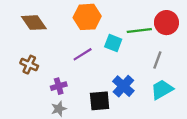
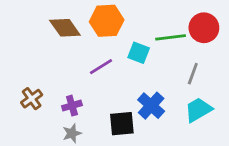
brown diamond: (34, 23) -> (65, 28), moved
brown cross: (29, 65) -> (32, 99), moved, turned 30

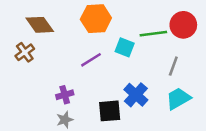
brown diamond: (65, 28) -> (40, 25), moved
brown cross: (32, 99) -> (25, 52), moved

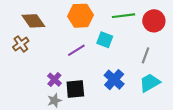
green line: (153, 34) -> (124, 16), moved
purple cross: (65, 95) -> (54, 80), turned -32
black square: (110, 111) -> (75, 89), moved

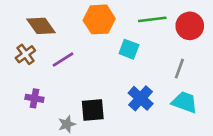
purple line: (76, 50) -> (63, 60), moved
purple cross: (54, 80) -> (34, 98), moved, turned -32
cyan trapezoid: (150, 83) -> (185, 102), turned 50

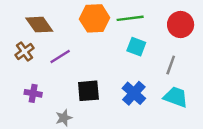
green line: (152, 19) -> (130, 18), moved
cyan square: (129, 49) -> (136, 47), moved
black square: (93, 110) -> (88, 91), moved

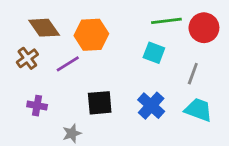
orange hexagon: (95, 18) -> (91, 35), moved
green line: (130, 18) -> (166, 21), moved

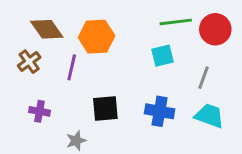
cyan square: (154, 53) -> (163, 56), turned -35
purple line: (68, 64) -> (72, 67), turned -45
blue cross: (151, 106) -> (160, 111), turned -32

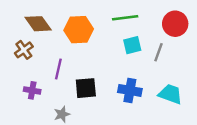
green line: (176, 22) -> (125, 18), moved
purple line: (72, 67) -> (58, 69), moved
gray line: (204, 78) -> (158, 52), moved

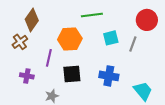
green line: (125, 18) -> (92, 15), moved
brown diamond: (38, 24) -> (32, 20), turned 70
orange hexagon: (79, 30) -> (70, 39), moved
cyan trapezoid: (170, 94) -> (143, 91), moved, turned 30

